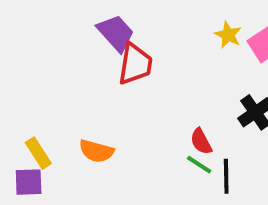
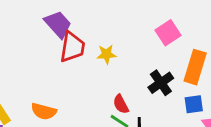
yellow star: (228, 35) -> (107, 54), moved, turned -30

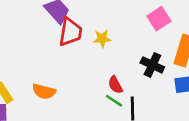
black cross: (161, 83) -> (152, 65), turned -30

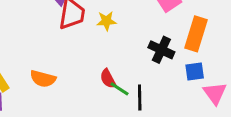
red semicircle: (115, 85) -> (108, 79), moved

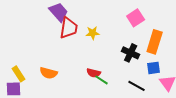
red semicircle: (108, 79) -> (94, 73), turned -48
black line: (140, 97) -> (137, 86), moved, turned -60

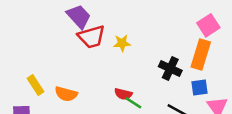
pink square: (136, 18) -> (208, 25), moved
red trapezoid: (69, 28) -> (91, 37), turned 65
yellow rectangle: (19, 74) -> (36, 85), moved

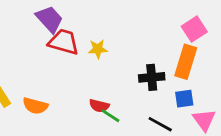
red trapezoid: (91, 37) -> (64, 42), turned -148
black cross: (170, 69) -> (152, 77), turned -30

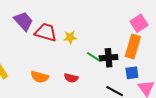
purple trapezoid: (49, 19) -> (23, 21), moved
orange semicircle: (35, 106) -> (40, 77), moved
green line: (110, 116) -> (93, 57), moved

